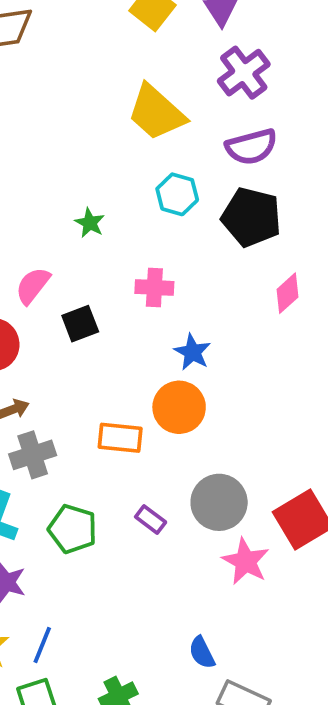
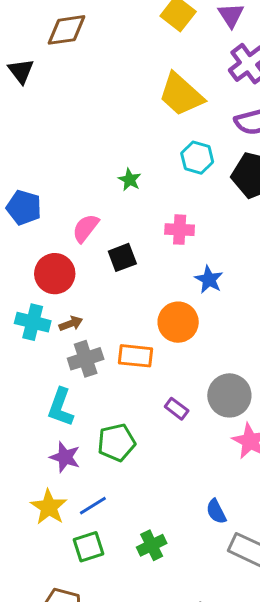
orange circle: (179, 407) -> (178, 322), moved
orange rectangle: (120, 438) -> (135, 356), moved
green pentagon: (73, 529) -> (116, 442), moved, turned -30
blue line: (42, 645) -> (93, 506), turned 36

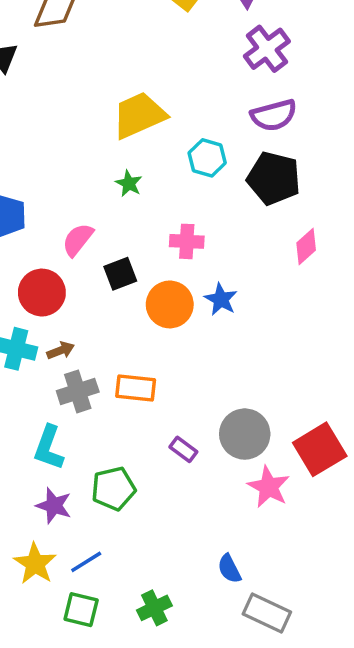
yellow trapezoid: (181, 95) -> (139, 115), moved, turned 114
orange circle: (178, 322) -> (170, 304), moved
green square: (89, 547) -> (81, 610), turned 32

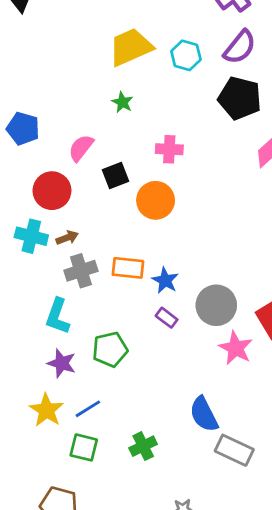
purple semicircle: (274, 115) -> (240, 47), turned -36
cyan hexagon: (207, 158) -> (186, 55), moved
blue star: (221, 299) -> (165, 280), moved
blue semicircle: (229, 569) -> (204, 414), size x1.5

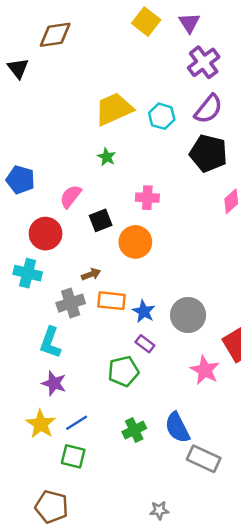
brown arrow: (67, 238) -> (91, 274), moved
gray circle: (216, 305) -> (188, 315), moved
green pentagon: (110, 349) -> (123, 371), moved
green cross: (143, 446) -> (134, 430), moved

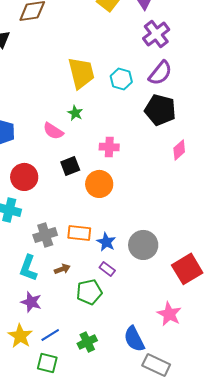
yellow trapezoid: (114, 109) -> (81, 73), turned 100
pink semicircle: (71, 196) -> (53, 131), moved, turned -95
brown arrow: (91, 274) -> (62, 269), moved
pink star: (205, 370) -> (169, 314), moved
green cross: (134, 430) -> (87, 342), moved

